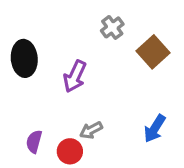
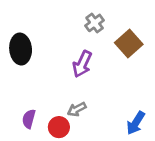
purple arrow: (75, 76) -> (82, 64), moved
blue arrow: (155, 129) -> (136, 123), moved

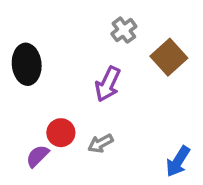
purple semicircle: (29, 119) -> (37, 156), turned 30
red circle: (59, 127) -> (61, 133), moved

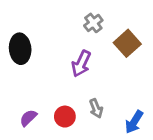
red circle: (61, 133) -> (65, 117), moved
gray arrow: (100, 143) -> (96, 108), moved, turned -84

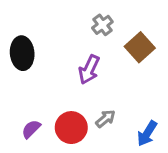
gray arrow: (96, 108) -> (105, 119), turned -108
red circle: (65, 117) -> (71, 128), size x1.4

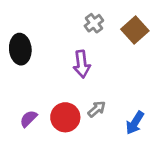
brown square: (140, 47) -> (135, 30), moved
purple arrow: (89, 70) -> (82, 64), turned -32

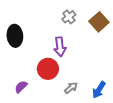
gray arrow: (97, 109) -> (71, 88), moved
red circle: (65, 117) -> (48, 69), moved

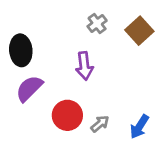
red circle: (48, 69) -> (67, 115), moved
purple semicircle: (21, 87) -> (29, 88), moved, size x1.5

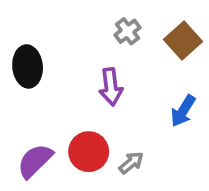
purple semicircle: (29, 88) -> (35, 161), moved
blue arrow: (139, 127) -> (183, 111), moved

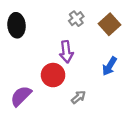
black ellipse: (28, 66) -> (17, 25), moved
red circle: (89, 152) -> (53, 75), moved

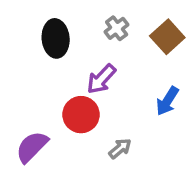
black ellipse: (17, 25) -> (56, 38), moved
purple arrow: (66, 52) -> (101, 79), turned 50

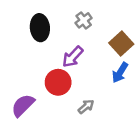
brown square: (167, 37) -> (121, 43), moved

